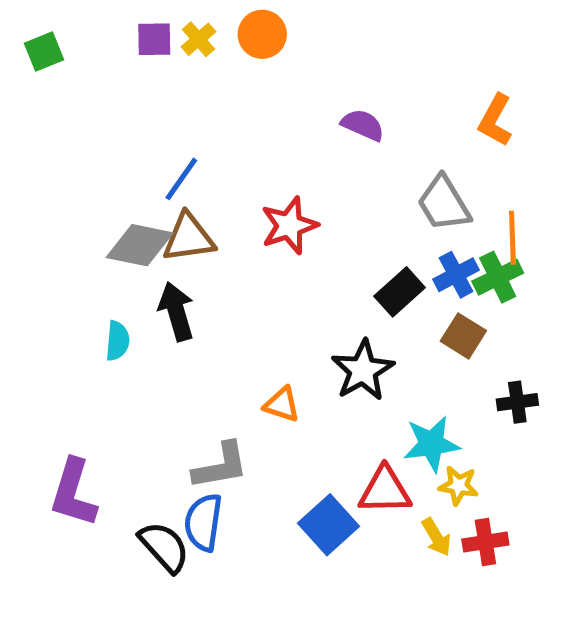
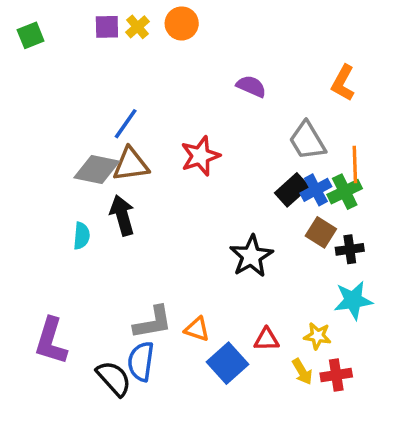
black rectangle: (400, 292) -> (292, 190), moved
black cross: (517, 402) -> (350, 249), moved
orange triangle: (282, 405) -> (197, 329), moved
cyan star: (431, 444) -> (353, 300), moved
red triangle: (385, 490) -> (267, 339), size x0.7

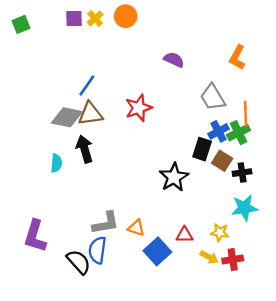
black rectangle: (292, 190) -> (202, 149), moved, turned -30
yellow arrow: (302, 372) -> (209, 257), turned -30

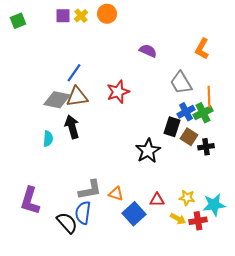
cyan star: (244, 208) -> (214, 205), moved

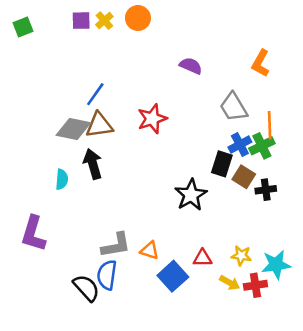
purple L-shape: (30, 201) -> (33, 234), moved

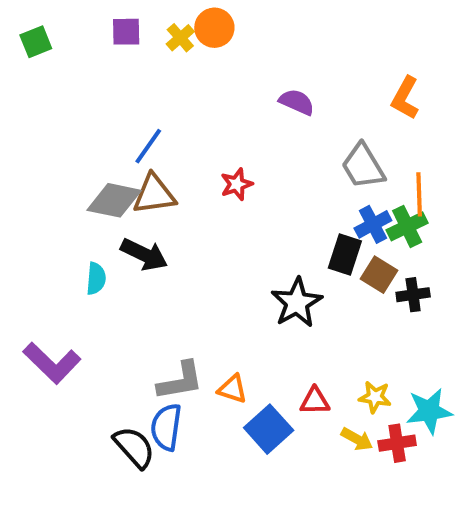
yellow cross: (104, 21) -> (180, 38), moved
red star: (152, 119) -> (237, 184), size x0.7
black arrow: (93, 164) -> (144, 254), turned 132
purple L-shape: (33, 234) -> (52, 363), turned -63

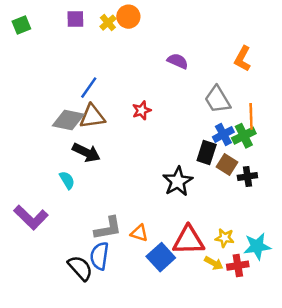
cyan semicircle: (96, 279) -> (67, 180), moved, turned -36
red triangle: (315, 401) -> (189, 240), size x1.8

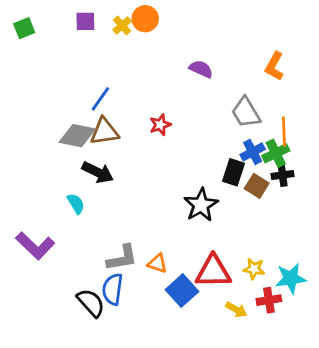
black cross: (247, 177) -> (283, 175), moved
yellow arrow: (214, 263) -> (236, 310), moved

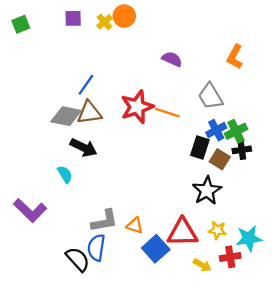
red star: (160, 125) -> (137, 107), size x1.8
orange line: (284, 132) -> (167, 113), moved, turned -70
black star: (201, 205) -> (207, 191), moved

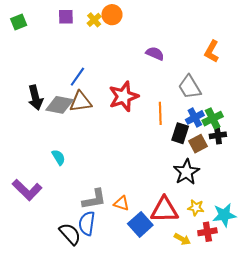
orange line: (167, 113) -> (160, 113), moved, turned 70
black arrow: (84, 148) -> (35, 98), moved, turned 50
brown square: (220, 159) -> (198, 144), turned 30

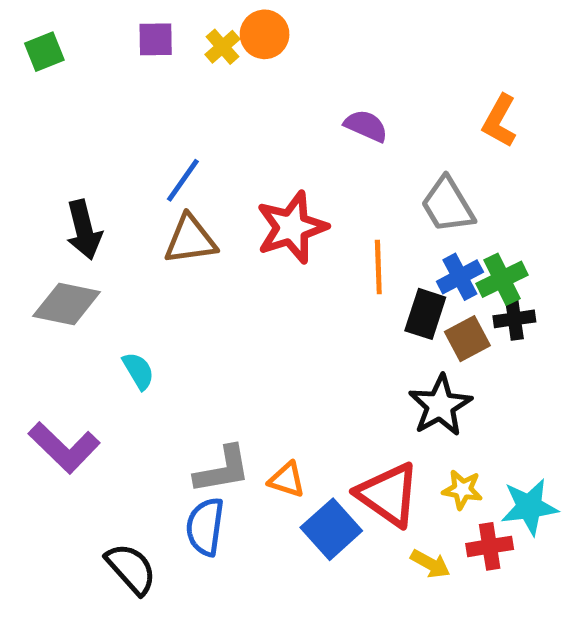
gray diamond: (60, 105) -> (67, 304), moved
red triangle: (164, 210) -> (388, 495), turned 36
black semicircle: (70, 234) -> (131, 569), moved

